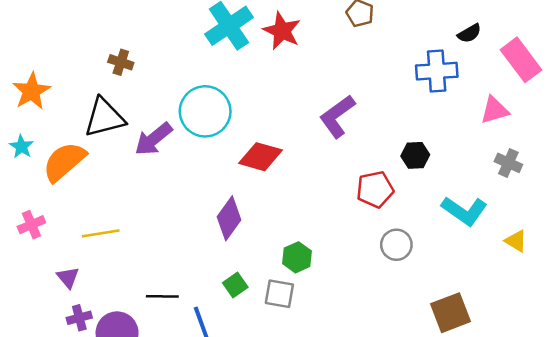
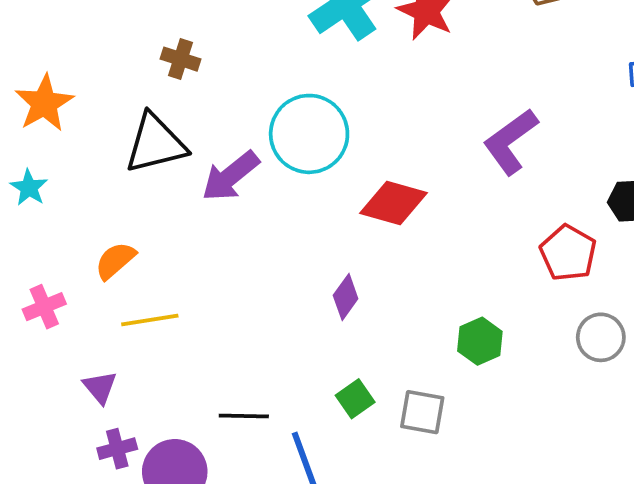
orange semicircle: (64, 162) -> (115, 261), moved, size x0.6
red pentagon: (375, 189) -> (568, 253), turned -30
purple diamond: (229, 218) -> (346, 297), size x0.7
green hexagon: (297, 257) -> (480, 341), moved

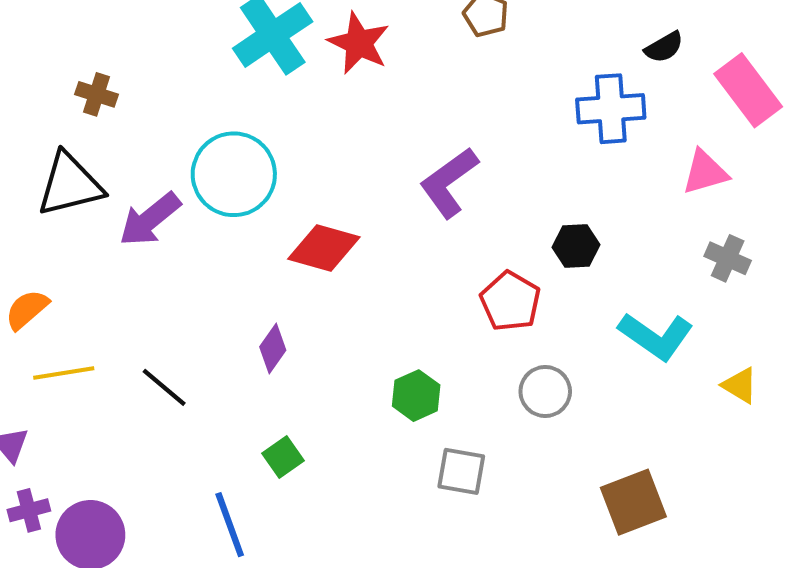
gray square: (422, 412) -> (461, 471), moved
black line: (244, 416) -> (164, 387), moved, turned 39

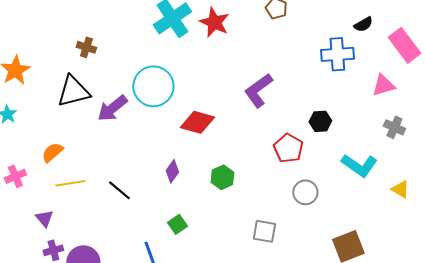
green hexagon: (416, 396) -> (222, 177), moved

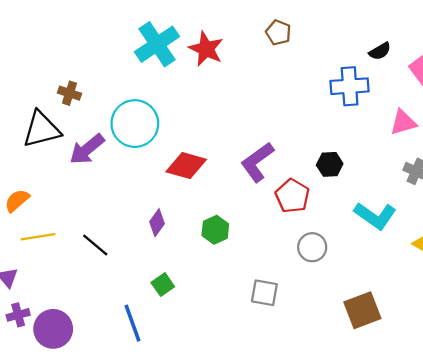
brown cross: (86, 47) -> (70, 93), moved
purple L-shape: (258, 90) -> (257, 162), moved

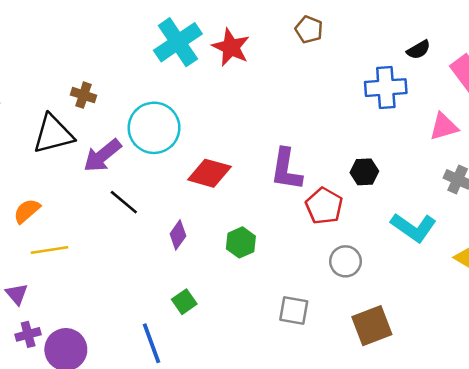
purple L-shape: (257, 162) -> (286, 169), turned -45
black line: (95, 245) -> (124, 202), moved
brown square: (362, 310) -> (372, 326), moved

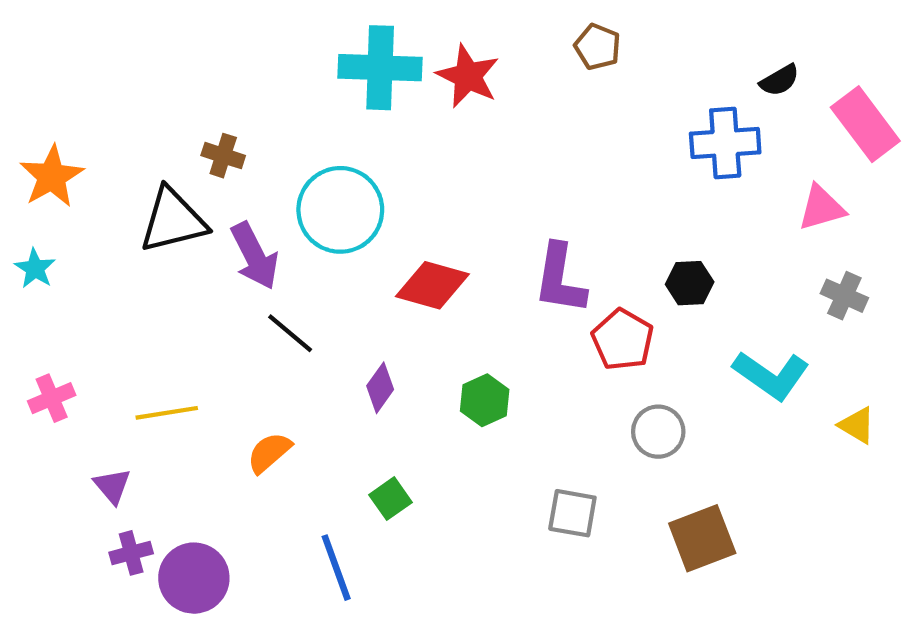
cyan cross: (178, 42) -> (380, 68), turned 36
purple arrow: (102, 156) -> (255, 256), turned -78
orange semicircle: (27, 211) -> (269, 453), moved

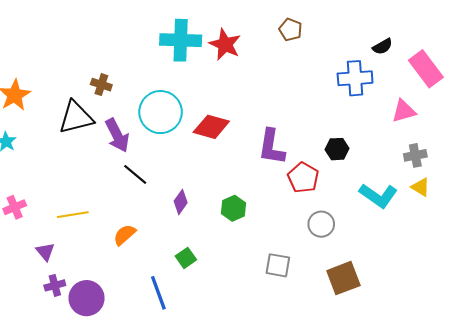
red diamond: (432, 285) -> (211, 127), moved
gray cross: (844, 296) -> (415, 155), turned -35
yellow triangle: (857, 425) -> (421, 187), moved

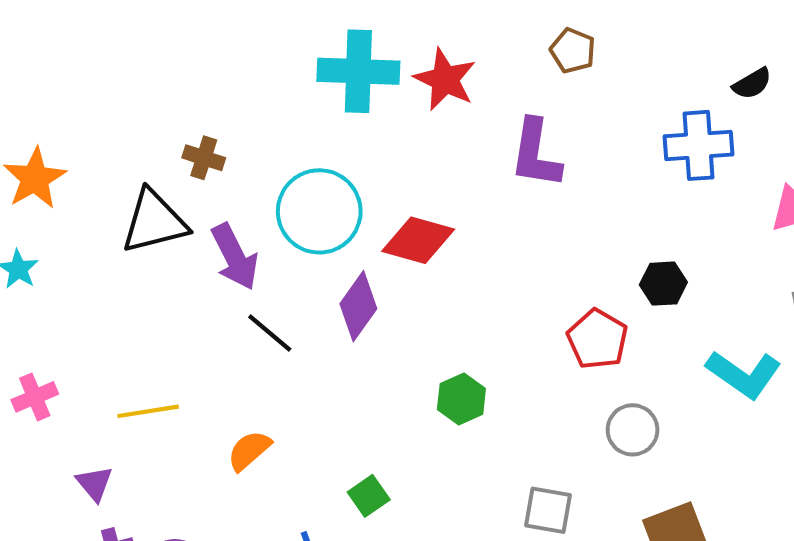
purple L-shape: (272, 147) -> (536, 154), moved
purple diamond: (181, 202) -> (358, 306), moved, size x1.4

